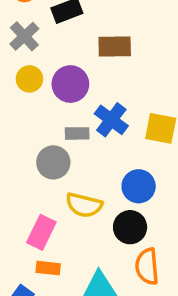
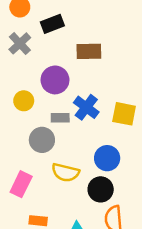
yellow circle: (29, 79) -> (24, 101), moved
pink rectangle: (41, 232) -> (21, 184), moved

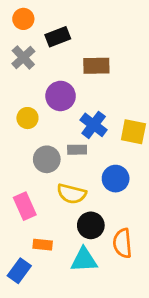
gray rectangle: (60, 118) -> (77, 150), moved
pink rectangle: (21, 184) -> (25, 206), turned -50
black circle: (101, 189) -> (91, 225), moved

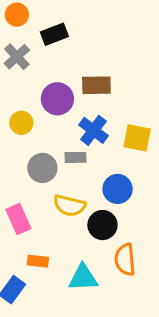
brown rectangle: (96, 66) -> (96, 85), moved
black circle: (91, 225) -> (102, 225), moved

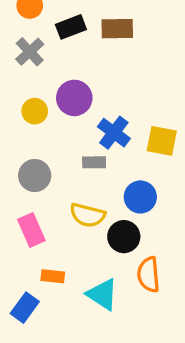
brown rectangle: (96, 85) -> (117, 29), moved
yellow circle: (21, 123) -> (35, 111), moved
gray circle: (42, 168) -> (35, 176), moved
cyan triangle: (83, 278) -> (102, 294), turned 36

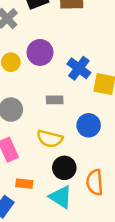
blue cross: (114, 133) -> (79, 68), moved
black circle: (124, 237) -> (64, 168), moved

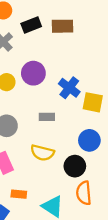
blue circle: (89, 125) -> (89, 140), moved
black circle: (64, 168) -> (75, 166), moved

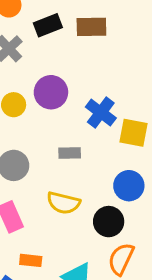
orange semicircle: (84, 193) -> (121, 259), turned 30

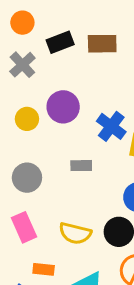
yellow semicircle: (63, 203) -> (75, 233), moved

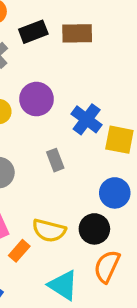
gray rectangle: (81, 166) -> (55, 160), turned 70
orange rectangle: (44, 269) -> (19, 251), moved, turned -55

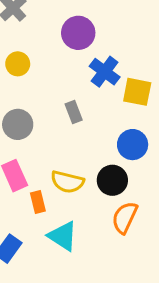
purple circle: (36, 99) -> (78, 33), moved
orange rectangle: (19, 251) -> (38, 202), turned -55
cyan triangle: (63, 285) -> (63, 236), moved

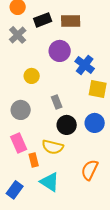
yellow circle: (18, 64) -> (32, 76), moved
blue cross: (105, 72) -> (85, 65), moved
black circle: (112, 180) -> (67, 125), moved

